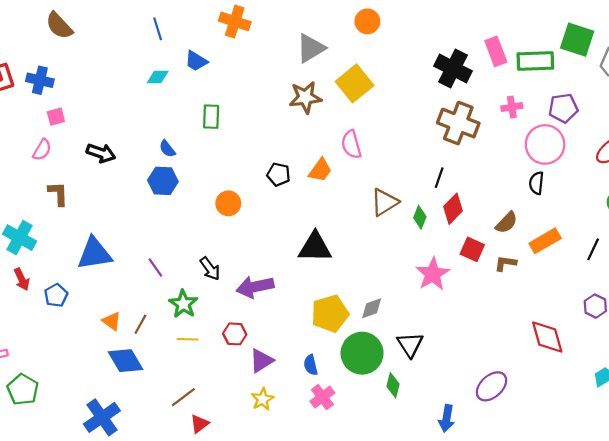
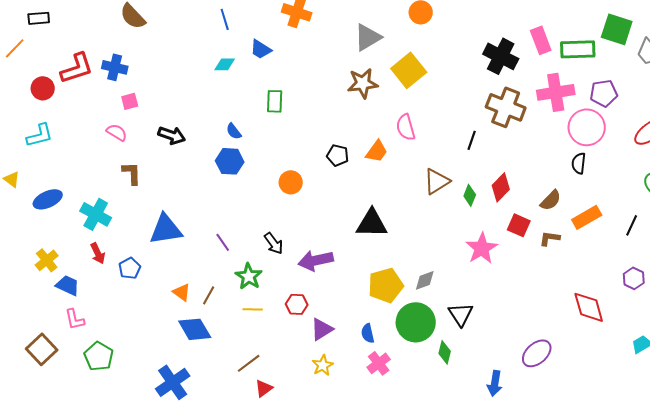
pink cross: (512, 107) -> (556, 92), size x1.8
pink semicircle: (42, 150) -> (117, 132), turned -90
black line: (439, 178) -> (472, 140), moved

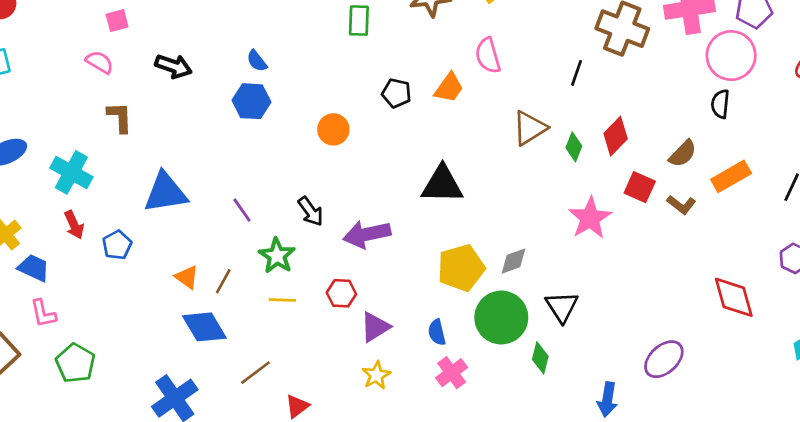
green rectangle: (275, 101) -> (359, 21), moved
brown L-shape: (550, 238) -> (681, 205), turned -150
brown line: (249, 363) -> (255, 373), moved

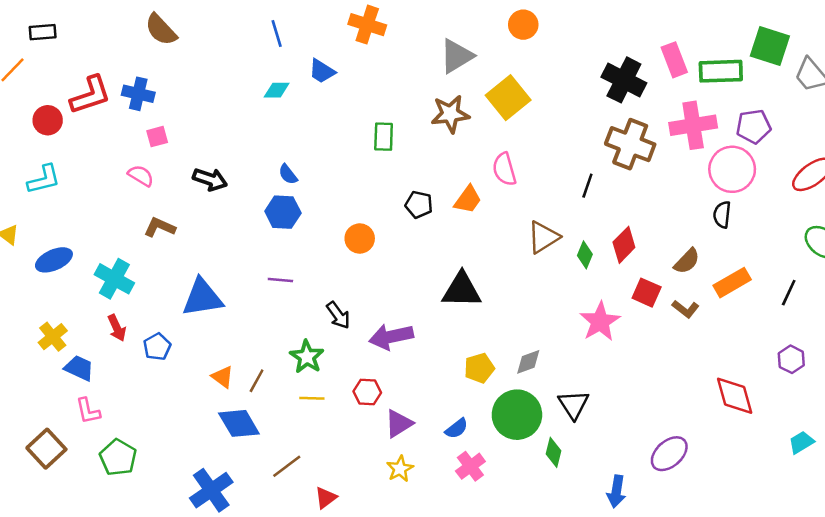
brown L-shape: (120, 117) -> (160, 227), turned -64
purple line: (242, 210) -> (280, 280), moved, turned -50
yellow pentagon: (461, 268) -> (479, 368), size x0.7
blue semicircle: (437, 332) -> (457, 428), turned -115

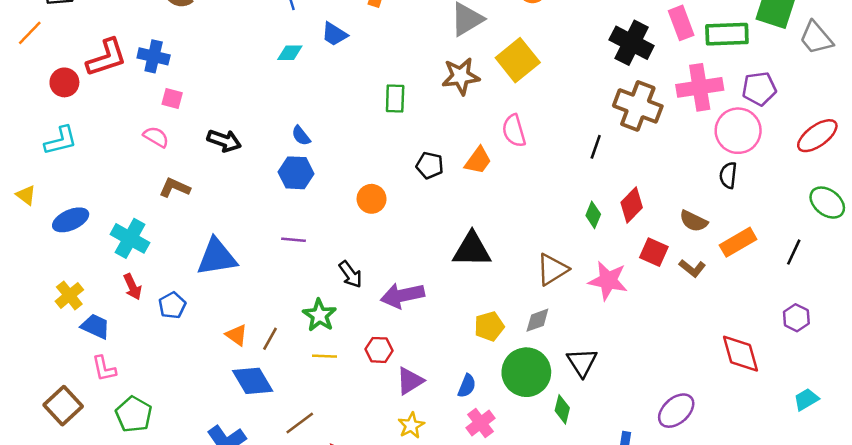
pink square: (157, 137) -> (172, 99), turned 30
brown triangle: (543, 237) -> (552, 269), moved
brown semicircle: (687, 261) -> (694, 221), turned 72
pink star: (600, 322) -> (608, 281), turned -30
blue semicircle: (457, 428) -> (467, 386), turned -30

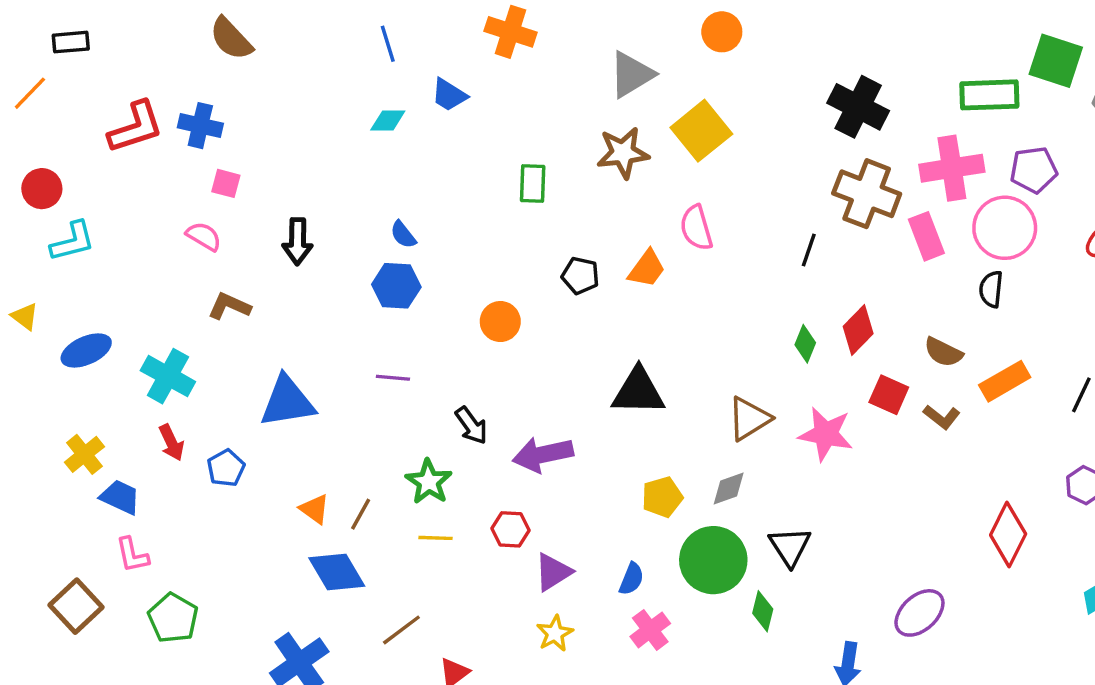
pink rectangle: (681, 23) -> (926, 236), moved
red circle: (64, 82) -> (42, 189), moved
black arrow: (224, 141) -> (297, 241), turned 72
red diamond: (741, 354) -> (1008, 535), turned 42

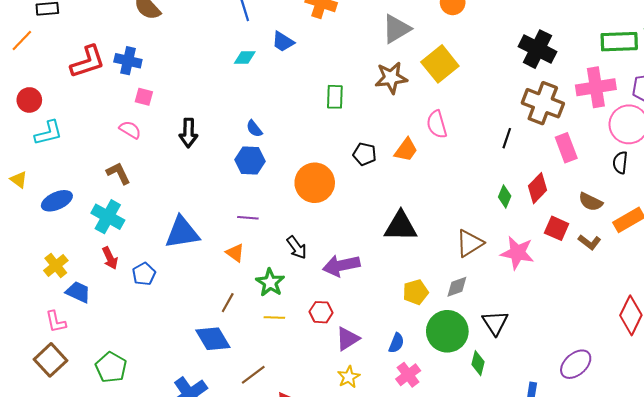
pink rectangle: (926, 236) -> (566, 148), moved
brown L-shape: (229, 306) -> (118, 173), moved, turned 40
orange circle: (500, 322) -> (315, 183), size x1.6
orange triangle: (315, 509) -> (235, 253), moved
pink L-shape: (132, 555) -> (56, 322), moved

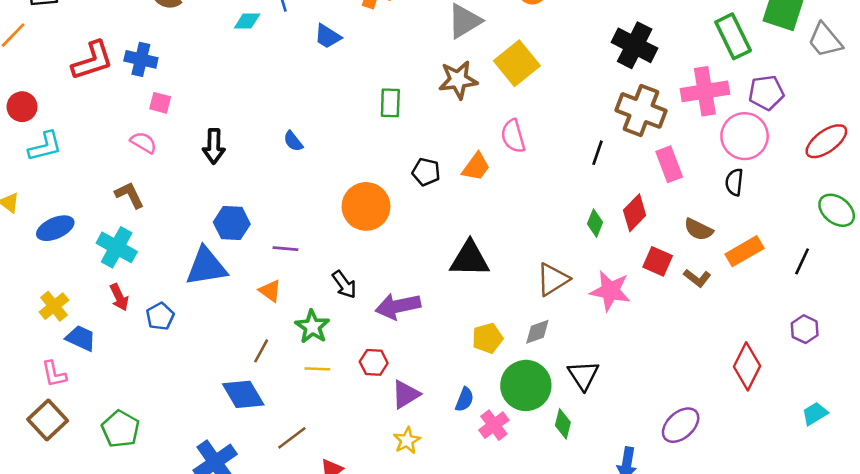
green rectangle: (619, 42) -> (733, 36), turned 66
cyan diamond: (245, 58) -> (247, 21), moved
blue hexagon: (250, 160) -> (232, 223), moved
pink cross: (408, 375) -> (494, 425), moved

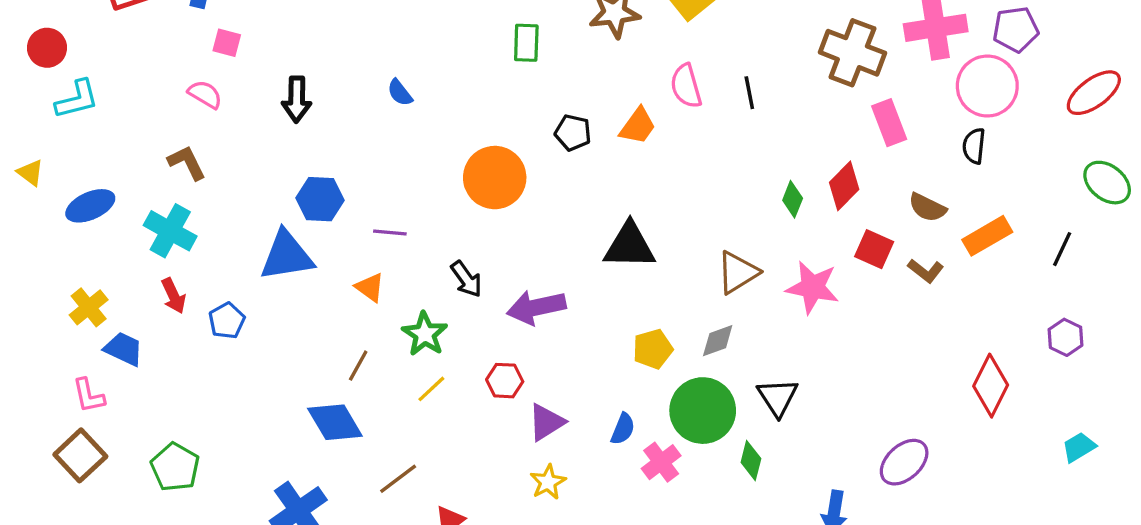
black line: (597, 153) -> (749, 93), moved, turned -30
yellow line: (317, 369) -> (431, 389), turned -45

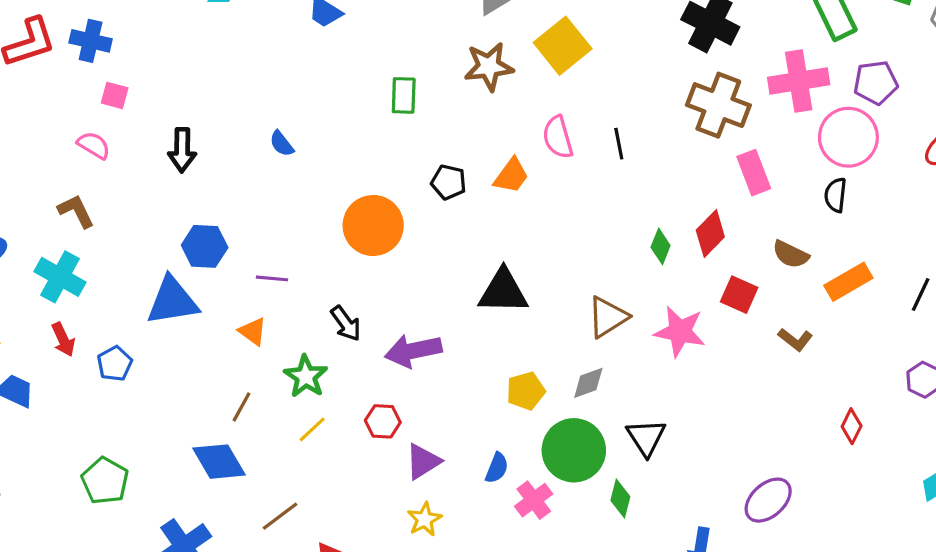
brown L-shape: (926, 271) -> (795, 340), moved
red diamond: (991, 386) -> (852, 426), size x0.6
green pentagon: (175, 467) -> (105, 481), moved

